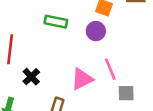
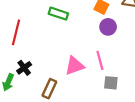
purple circle: (96, 31) -> (108, 27), moved
black cross: (31, 77) -> (24, 68), moved

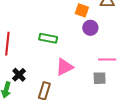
green rectangle: (58, 14) -> (48, 38), moved
pink line: (100, 60) -> (107, 60), moved, turned -66

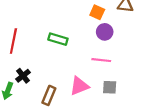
pink line: (107, 60) -> (101, 60), moved
pink triangle: (65, 67) -> (79, 86), moved

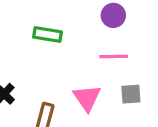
pink triangle: (79, 86) -> (87, 98), turned -36

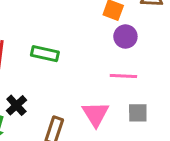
green rectangle: (47, 35) -> (45, 54), moved

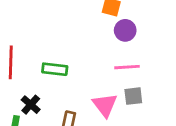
green rectangle: (45, 54) -> (55, 69), moved
gray square: (138, 113) -> (133, 96), moved

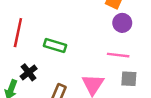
gray square: (133, 96) -> (129, 79), moved

